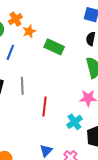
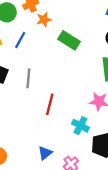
cyan cross: (74, 122) -> (80, 126), turned -35

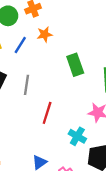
orange star: (44, 20) -> (45, 34), moved
green rectangle: (69, 40) -> (75, 65), moved, turned 35

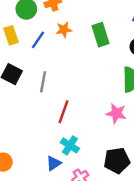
green rectangle: (75, 65) -> (100, 35), moved
cyan cross: (77, 136) -> (70, 145), moved

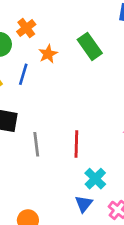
gray line: (43, 82) -> (36, 144), moved
cyan cross: (70, 145) -> (95, 179), turned 30

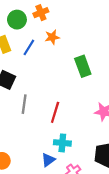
green rectangle: (90, 46) -> (83, 66), moved
cyan cross: (95, 179) -> (62, 143), turned 35

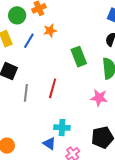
red line: (55, 112) -> (53, 88), moved
blue triangle: (48, 160) -> (49, 143), turned -48

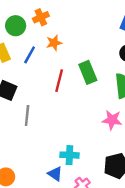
red line: (53, 88) -> (59, 81), moved

